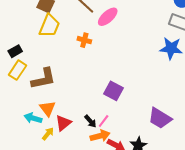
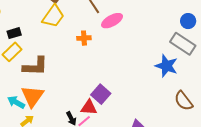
orange cross: (84, 40) -> (84, 38), turned -32
orange triangle: (48, 108) -> (33, 96), size x1.4
red triangle: (63, 123) -> (89, 107), moved, turned 30

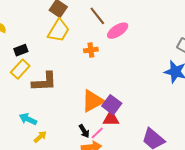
orange triangle: (33, 96) -> (93, 101), moved, turned 30
red triangle: (89, 107) -> (111, 119), moved

